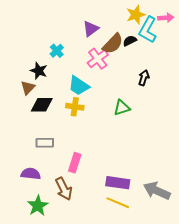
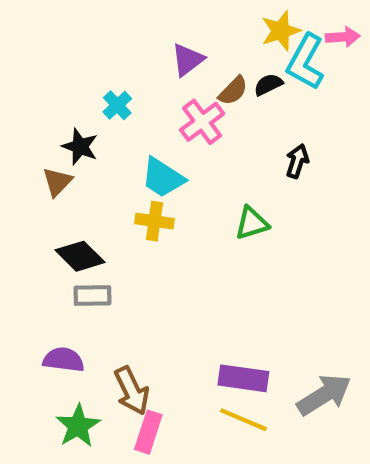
brown semicircle: (113, 44) -> (233, 91), size x0.7
black diamond: (42, 105) -> (80, 256), moved, turned 45
pink rectangle: (75, 163) -> (148, 432), moved
gray arrow: (157, 191) -> (324, 395), turned 124

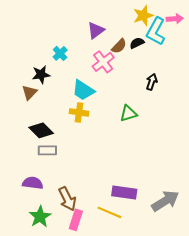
black star: (80, 147) -> (41, 75), turned -30
yellow line: (243, 420) -> (110, 212), moved

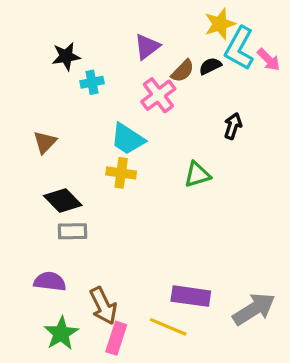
pink arrow: (175, 19) -> (269, 60), moved, turned 49
cyan cross: (60, 53) -> (92, 82), turned 32
black star: (41, 75) -> (66, 56), moved

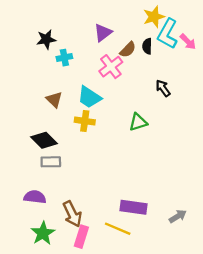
black semicircle: (210, 66) -> (147, 46), turned -63
black arrow: (233, 126) -> (163, 88), turned -54
brown triangle: (45, 142) -> (54, 99), moved, turned -30
gray arrow: (254, 309) -> (178, 216), size x0.6

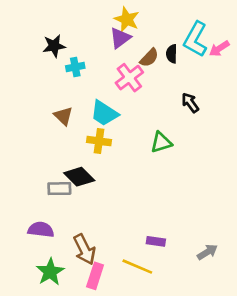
yellow star: (154, 17) -> (127, 19), moved, turned -30
pink arrow: (188, 42) -> (219, 49), turned 102
black diamond: (44, 140) -> (79, 177), moved
purple rectangle: (134, 207) -> (156, 241), size x0.6

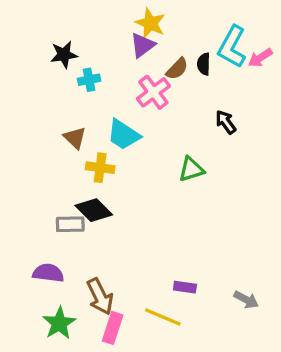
yellow cross: (99, 141) -> (100, 168), moved
gray arrow: (207, 252) -> (246, 300), turned 60

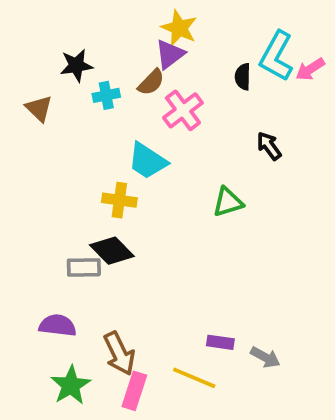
brown semicircle: (177, 69) -> (151, 82), moved
brown triangle: (75, 138) -> (39, 108), moved
gray arrow: (246, 300) -> (265, 357), moved

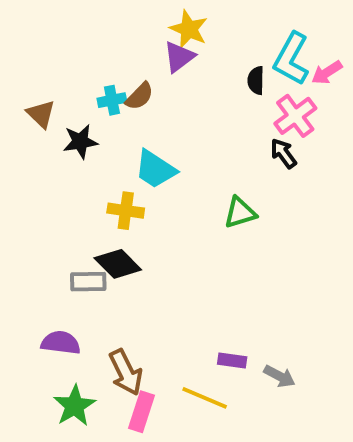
black star: (76, 65) -> (80, 142), moved
brown semicircle: (151, 82) -> (140, 96), moved
pink cross: (183, 110) -> (295, 116), moved

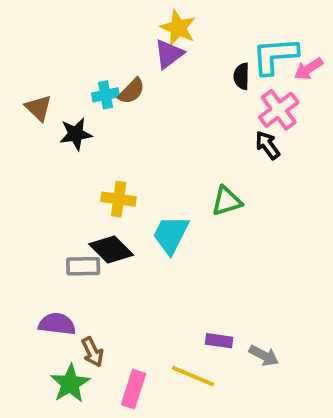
cyan L-shape: (291, 59) -> (275, 56), turned 57
cyan trapezoid: (155, 169) -> (171, 235), moved, turned 84
brown arrow: (126, 372) -> (92, 352), moved, size x0.7

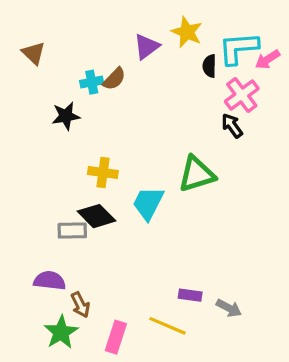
yellow star: (178, 28) -> (187, 32), moved
brown triangle: (38, 108) -> (34, 53), moved
green triangle: (227, 201) -> (197, 174), size x1.4

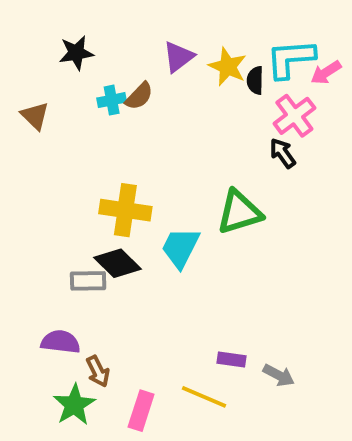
yellow star: (187, 32) -> (228, 67), moved
brown triangle: (34, 53) -> (35, 116), moved
black star: (66, 116) -> (76, 53), moved
yellow cross: (103, 172) -> (125, 210), size x1.4

